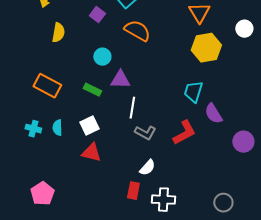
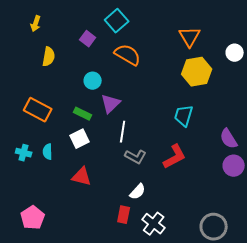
purple triangle: (120, 80) -> (111, 104), turned -45
purple semicircle: (213, 114) -> (229, 139), moved
white square: (89, 126) -> (80, 139), moved
white cross: (163, 200) -> (154, 224), turned 35
gray circle: (223, 203) -> (214, 227), size x1.4

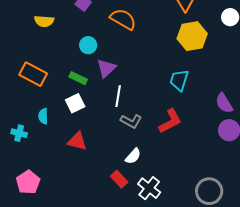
yellow semicircle: (49, 57) -> (44, 21), turned 84
cyan cross: (24, 153) -> (19, 133), moved
red rectangle: (124, 215) -> (119, 179), turned -54

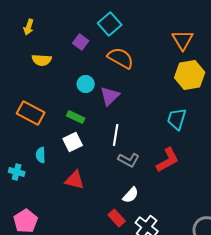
purple triangle: (106, 68) -> (110, 96), moved

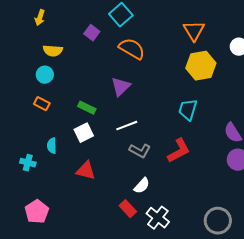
cyan circle: (86, 84) -> (45, 75), moved
orange rectangle: (31, 113) -> (42, 104), size x0.6
white line: (116, 135) -> (127, 126), turned 60

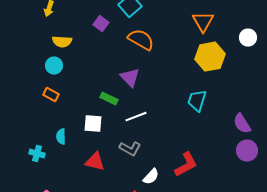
purple triangle: (121, 87) -> (130, 78), turned -30
green rectangle: (87, 108) -> (109, 99), moved
white square: (84, 133) -> (93, 124), turned 30
gray L-shape: (140, 151) -> (130, 149), moved
red L-shape: (179, 151) -> (186, 165), moved

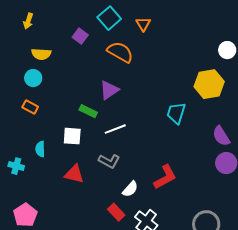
orange triangle: (203, 22) -> (143, 24), moved, size x0.7
yellow hexagon: (210, 57) -> (209, 84), moved
purple triangle: (130, 78) -> (109, 90), turned 40

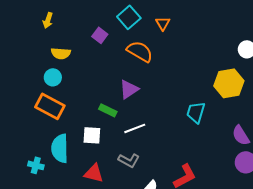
orange rectangle: (30, 107) -> (50, 106), size x1.8
cyan semicircle: (40, 149) -> (60, 148), size x1.8

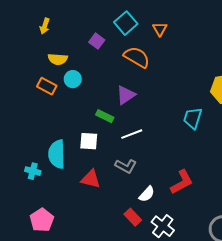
cyan circle: (53, 77) -> (73, 79), moved
orange rectangle: (50, 106) -> (47, 86), moved, size x0.7

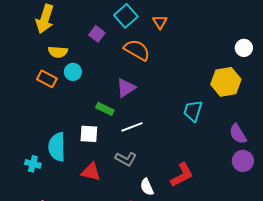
yellow arrow: (45, 26) -> (45, 19), size x1.8
white semicircle: (147, 194) -> (147, 187), turned 114

